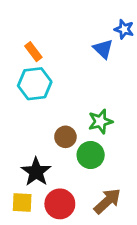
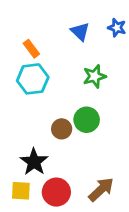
blue triangle: (103, 49) -> (80, 32), moved
green star: (100, 121) -> (95, 76), moved
green circle: (91, 155) -> (87, 120), moved

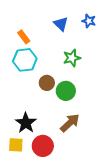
brown circle: (62, 129) -> (47, 83), moved
brown arrow: (101, 189) -> (70, 123), moved

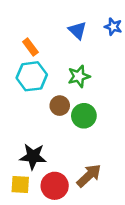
green star: (72, 58) -> (79, 76), moved
black star: (26, 123) -> (33, 157), turned -30
brown arrow: (70, 123) -> (89, 176), moved

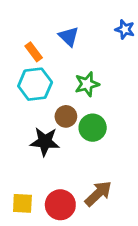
blue triangle: (78, 30) -> (69, 36), moved
black star: (33, 157) -> (45, 142), moved

